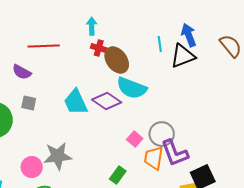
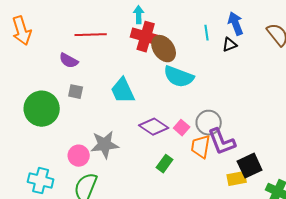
red cross: (99, 48) -> (146, 37), size x1.8
black triangle: (183, 56) -> (230, 45), size x0.6
purple diamond: (107, 101) -> (154, 127), moved

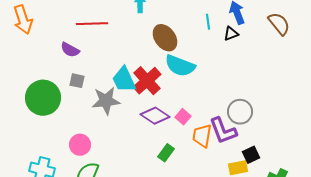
red cross: (146, 37) -> (147, 81), moved, turned 32
gray circle: (209, 123) -> (240, 112), moved
gray star: (105, 145) -> (106, 101), moved
black square: (250, 166) -> (251, 155), size x0.7

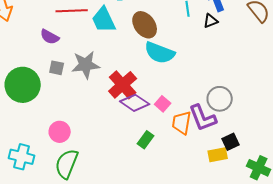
cyan trapezoid: (124, 80) -> (104, 20), moved
red cross: (147, 81) -> (123, 85), moved
gray star: (106, 101) -> (86, 65), moved

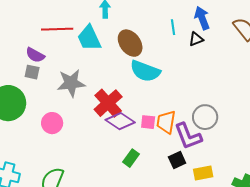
gray square: (57, 68) -> (32, 72), moved
pink square: (163, 104) -> (148, 122), turned -35
orange trapezoid: (182, 123) -> (166, 122), moved
pink circle: (60, 132) -> (52, 123), moved
black square: (231, 142) -> (177, 160), moved

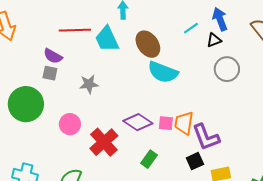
cyan line: (173, 27) -> (191, 28), turned 63
gray star: (71, 83) -> (89, 84), size x0.7
red cross: (108, 103) -> (104, 142), moved
gray circle: (205, 117) -> (227, 69), moved

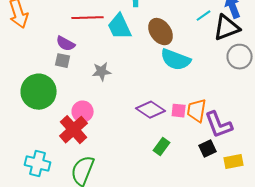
black triangle: (214, 40) -> (227, 28), size x1.8
red cross: (104, 142) -> (74, 130), moved

